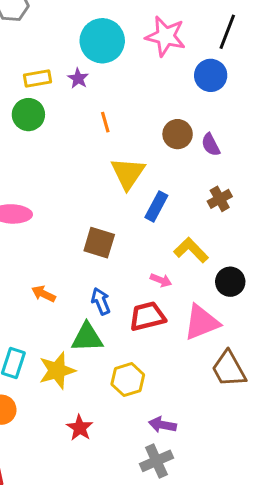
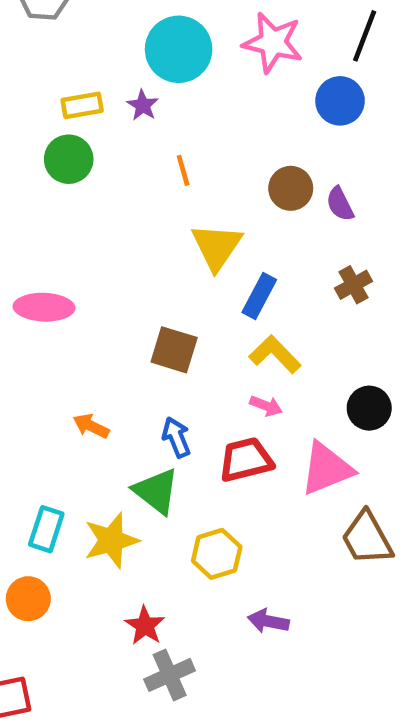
yellow L-shape: (191, 250) -> (275, 354), moved
green triangle: (87, 337) -> (156, 491), turned 40
gray cross: (156, 461) -> (170, 675), moved

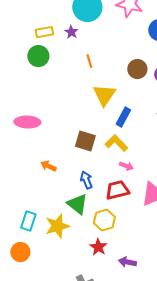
yellow L-shape: (275, 354) -> (116, 143), moved
orange arrow: (91, 426) -> (48, 166), moved
yellow hexagon: (217, 554) -> (104, 220), moved
red star: (145, 626) -> (98, 247), moved

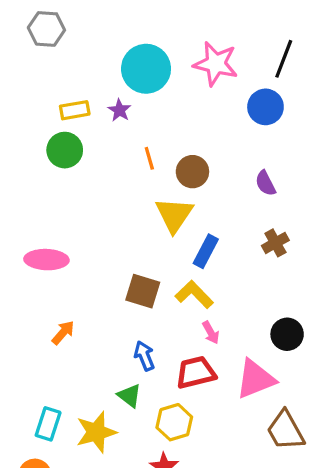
brown circle: (137, 69) -> (192, 172), moved
orange arrow: (48, 166) -> (63, 333), moved, turned 105
pink arrow: (126, 166) -> (211, 333), turned 40
green triangle: (77, 204) -> (129, 396), size x0.7

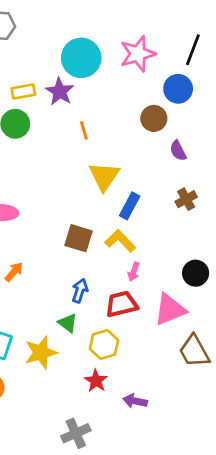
pink star: (216, 64) -> (138, 54), turned -30
purple star: (119, 110) -> (60, 92), size x1.5
brown circle: (192, 172) -> (154, 118), moved
pink arrow: (211, 333) -> (134, 272), turned 48
blue arrow: (144, 356) -> (80, 291), turned 40

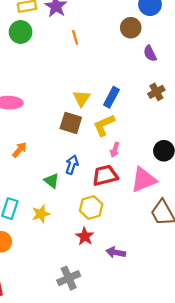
yellow triangle: (104, 176) -> (82, 98), moved, size x0.7
yellow L-shape: (120, 241) -> (104, 125), turned -70
green triangle: (68, 323) -> (52, 181), moved
yellow star: (41, 353) -> (41, 214), size x0.7

